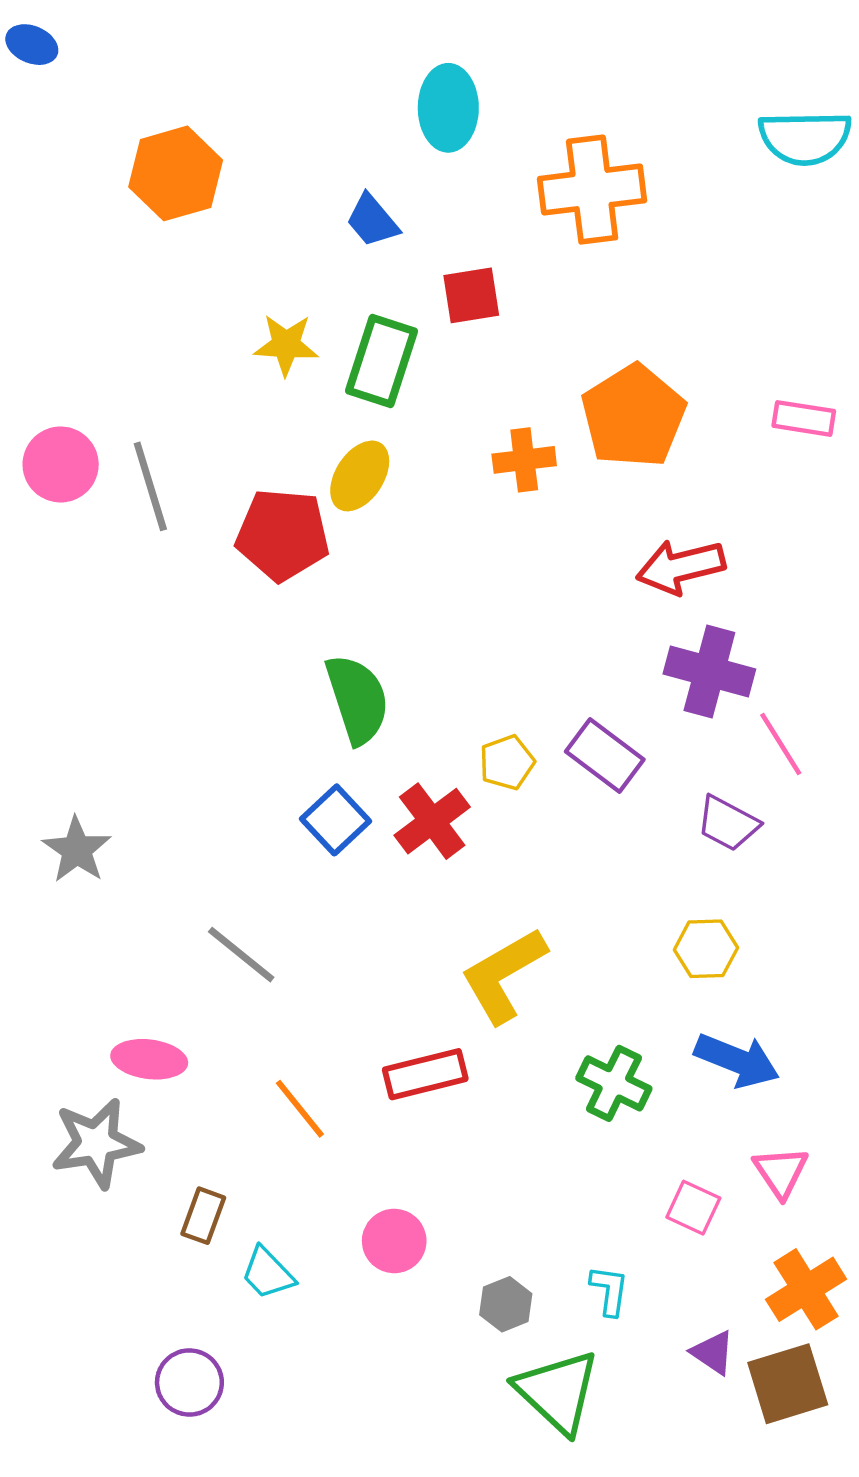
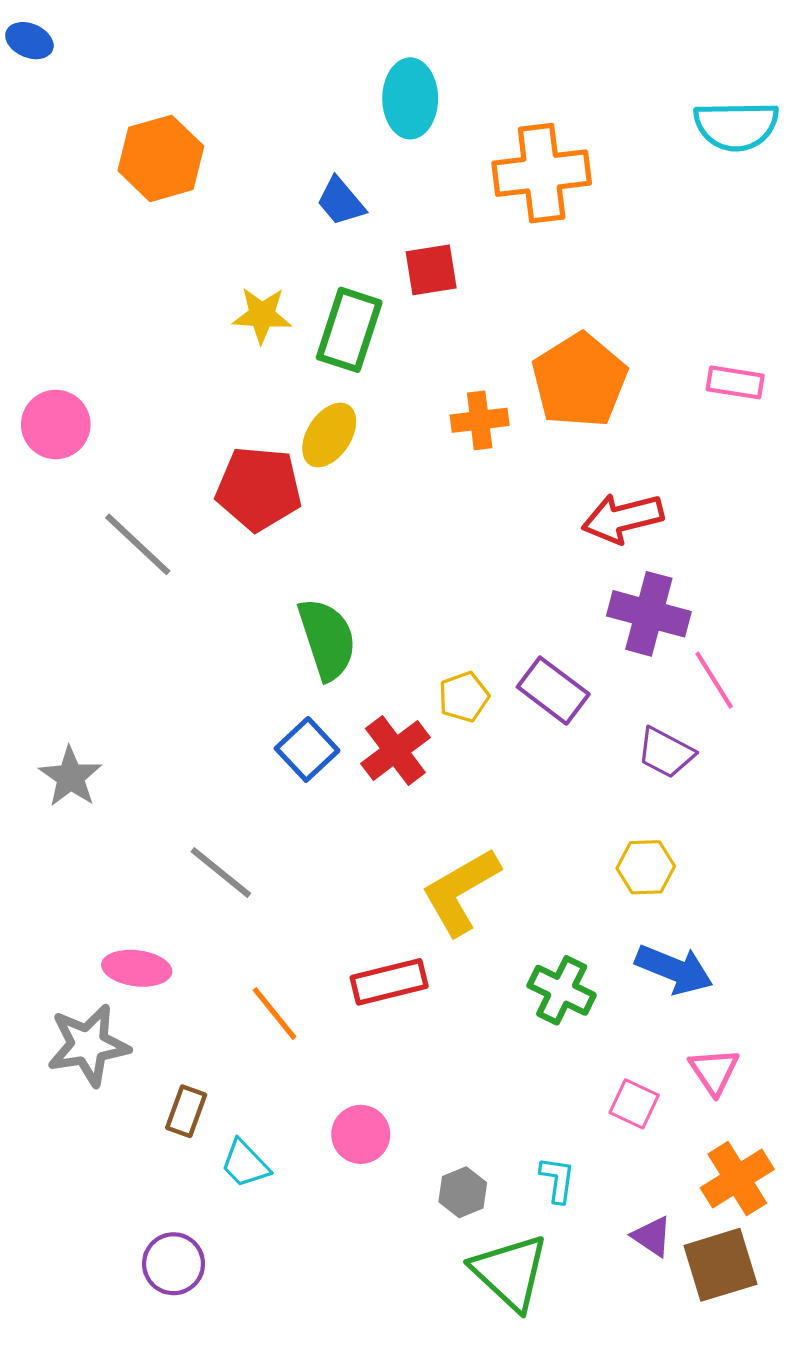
gray line: (150, 486) -> (138, 544), moved, turned -30

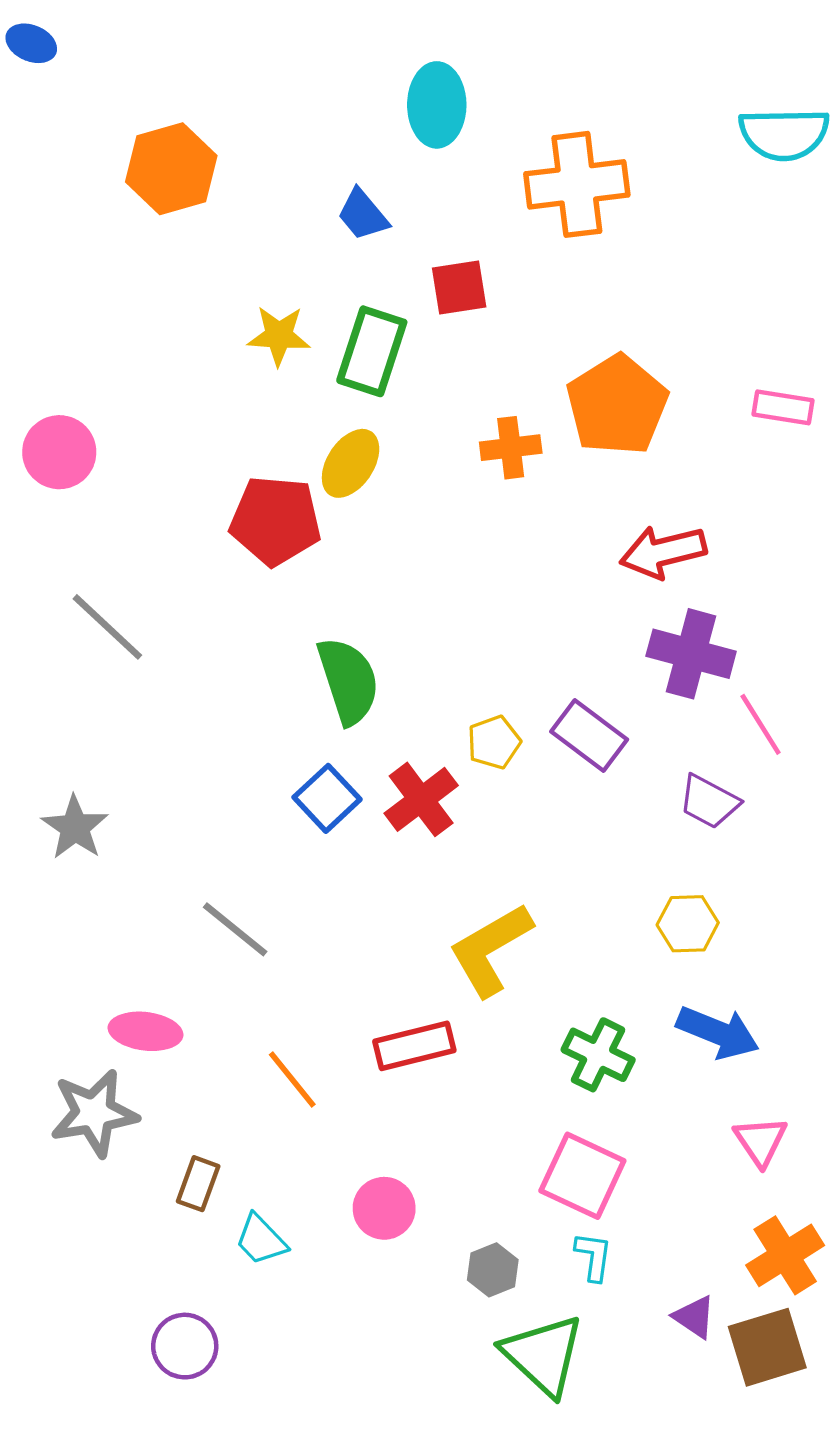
gray line: (138, 544) -> (107, 627), moved
pink square: (634, 1104) -> (582, 1176), moved, size x1.6

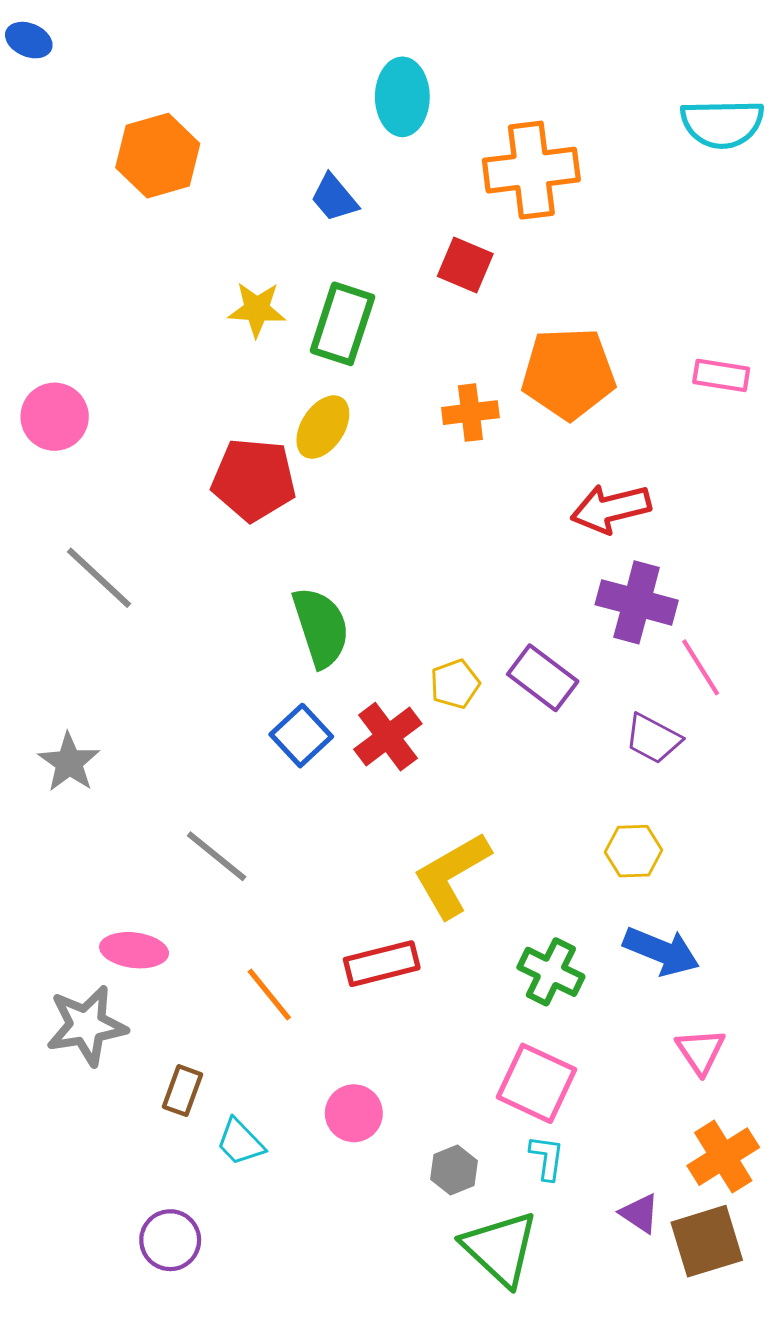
red square: (459, 287) -> (465, 265), moved, turned 32
orange pentagon: (617, 405) -> (568, 373), turned 30

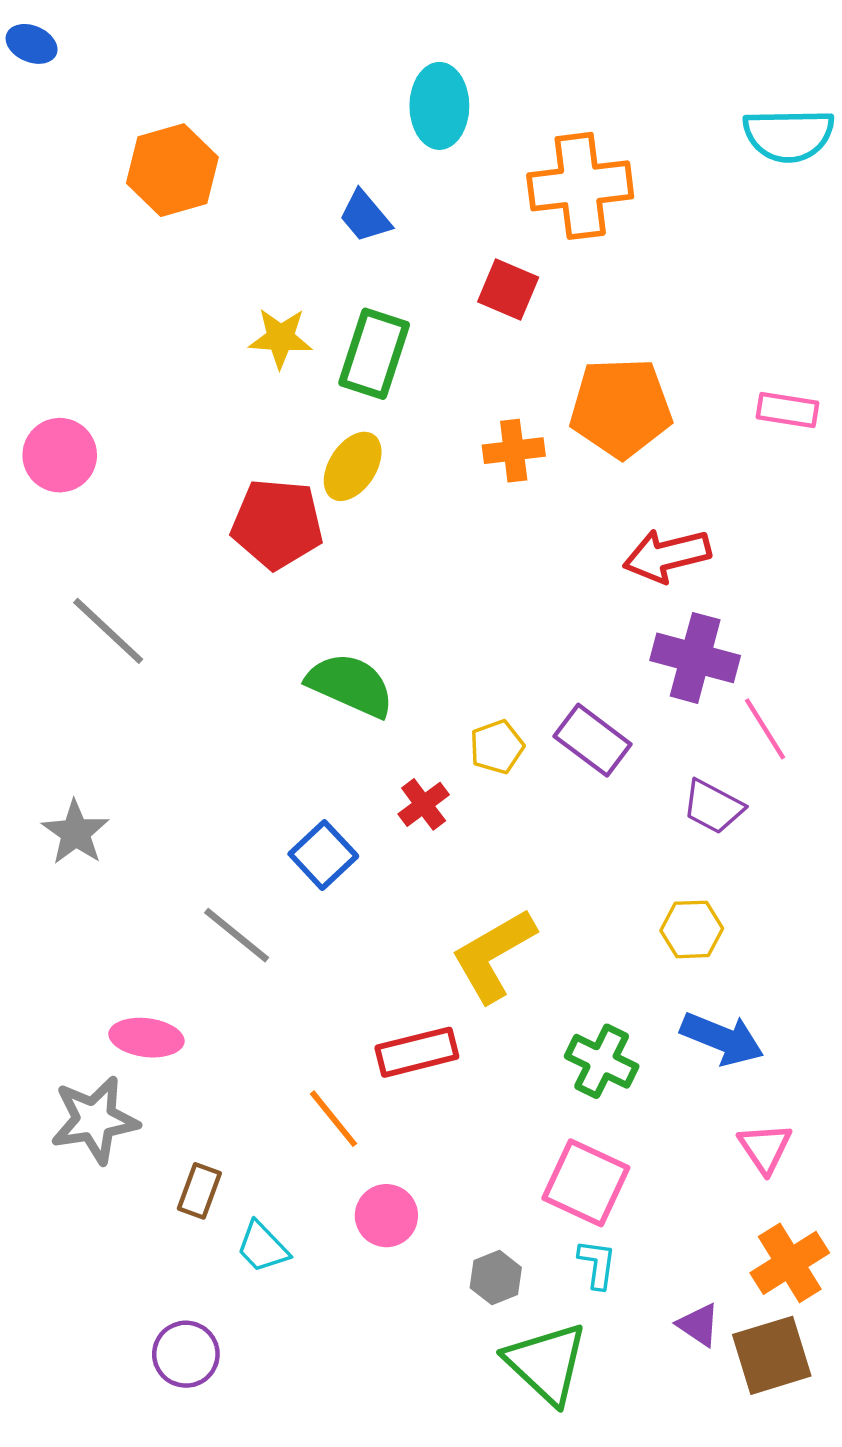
green semicircle: (321, 627) -> (350, 685), turned -48
blue square: (301, 736) -> (323, 855), moved
red cross: (388, 737) -> (424, 804), size x0.7
orange line: (269, 995) -> (333, 1119), moved

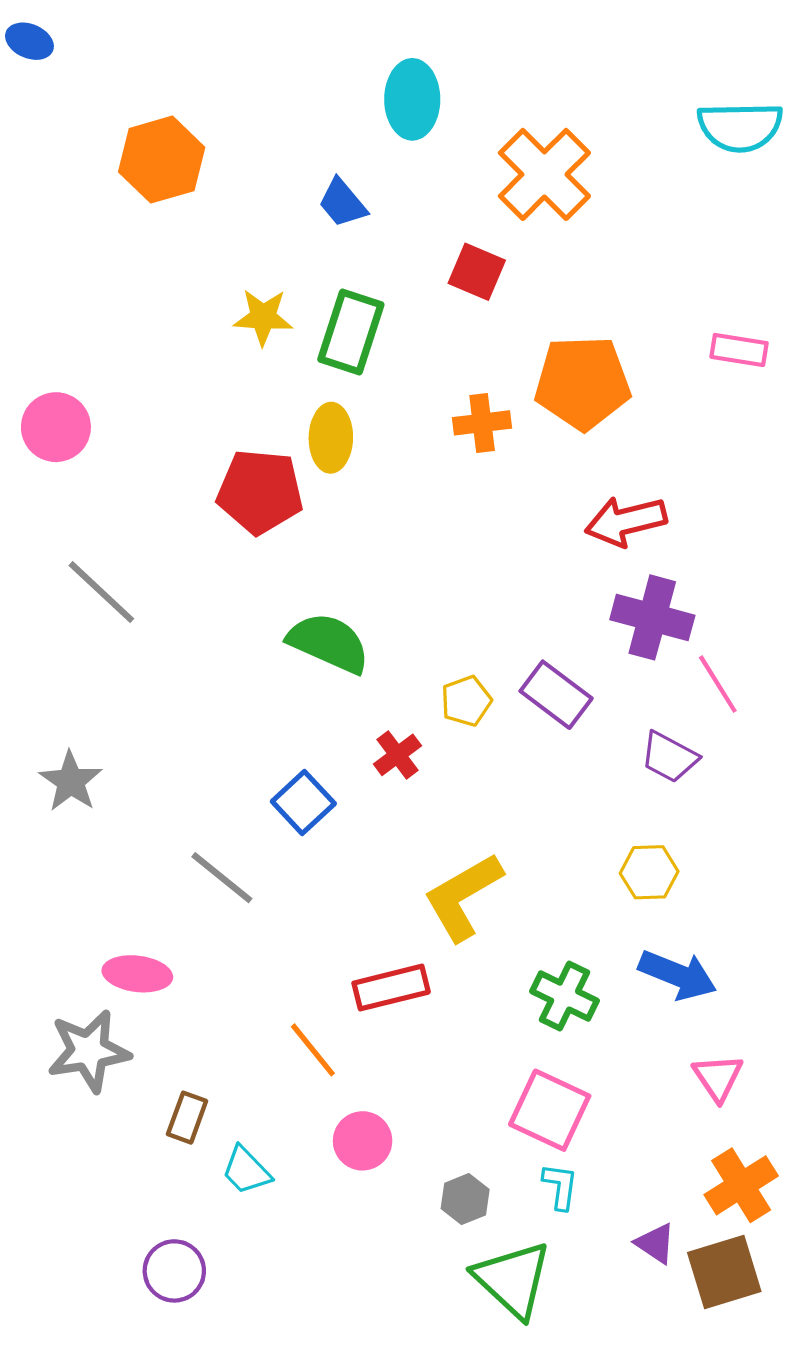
orange cross: (580, 186) -> (544, 174), turned -38
pink rectangle: (787, 410) -> (739, 350), moved
yellow ellipse: (353, 466) -> (331, 438), turned -32

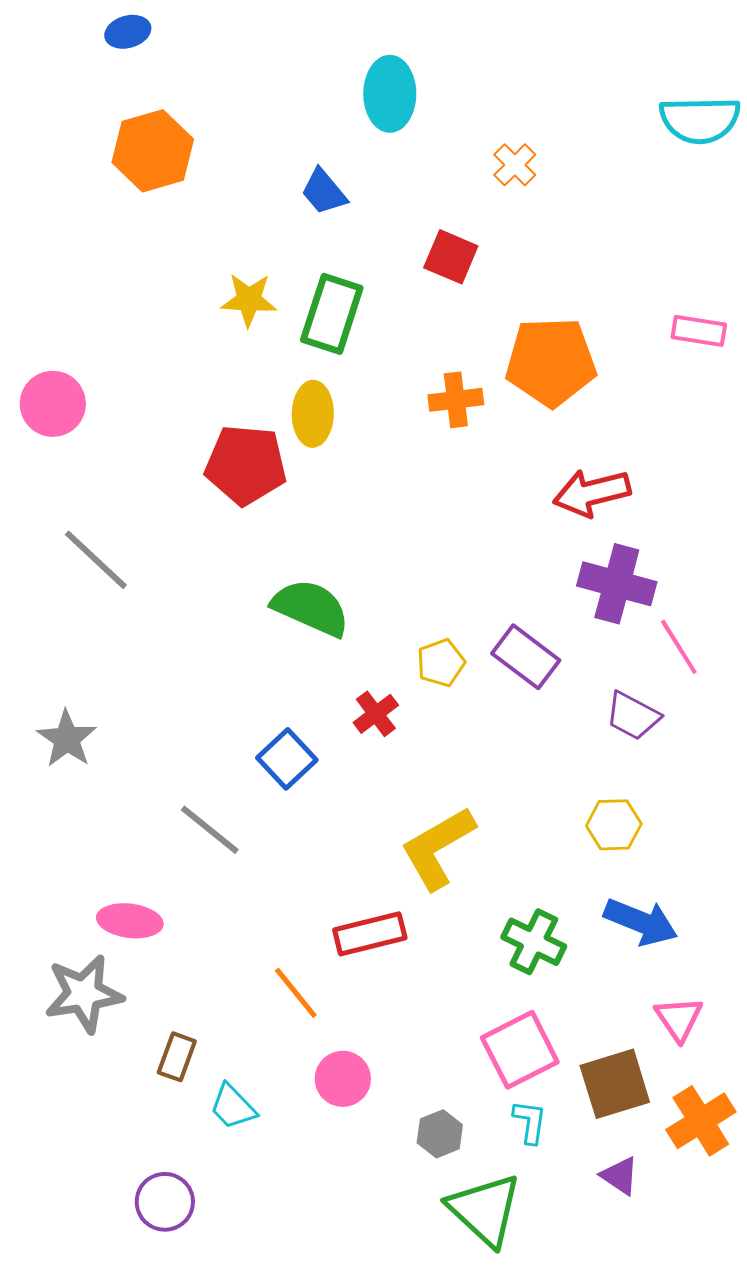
blue ellipse: (29, 41) -> (128, 32), moved, turned -39
orange cross: (544, 174) -> (515, 165), size x0.5
pink square: (550, 1110) -> (520, 1050), turned 38
brown square: (724, 1272) -> (615, 1084), moved

